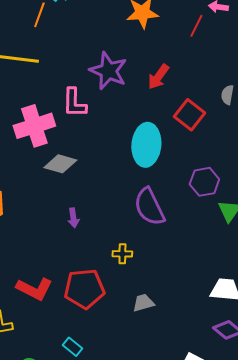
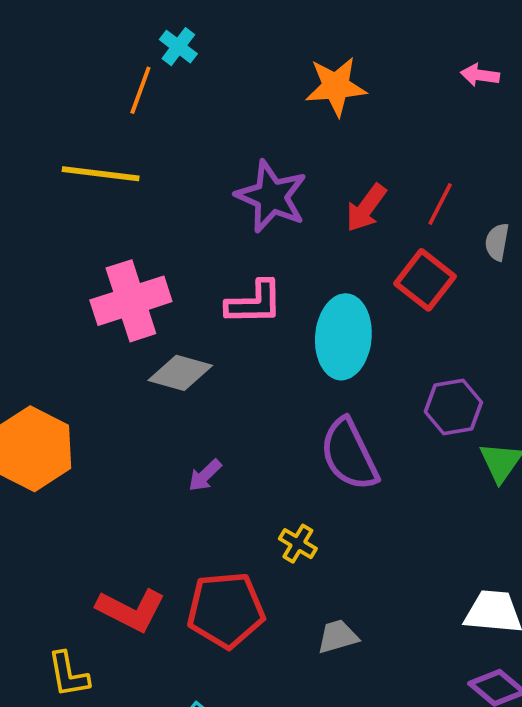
red line: (196, 26) -> (440, 204), moved
pink L-shape: (74, 103) -> (254, 303), moved, turned -92
purple arrow: (73, 218) -> (205, 475), turned 54
yellow cross: (122, 254) -> (298, 544), turned 30

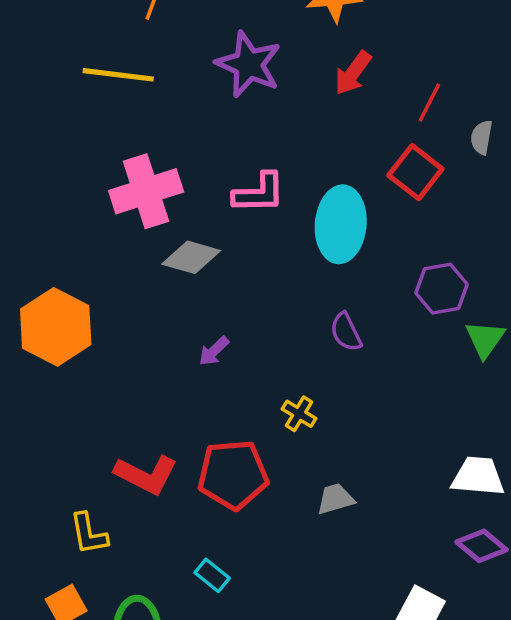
purple star: (271, 196) -> (249, 64), moved
red arrow: (366, 208) -> (353, 73), moved
purple semicircle: (349, 454) -> (346, 332), size x0.6

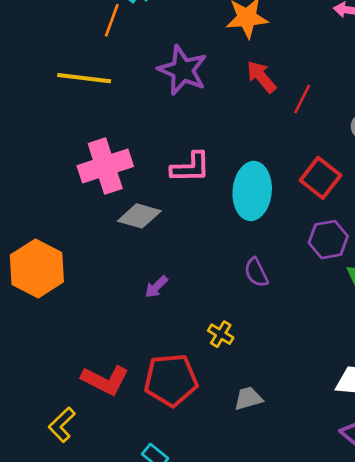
red arrow: (353, 73) -> (261, 77), turned 104
red line: (429, 103) -> (302, 99), moved
red square: (415, 172) -> (320, 178), moved
yellow L-shape: (89, 534) -> (62, 425), turned 56

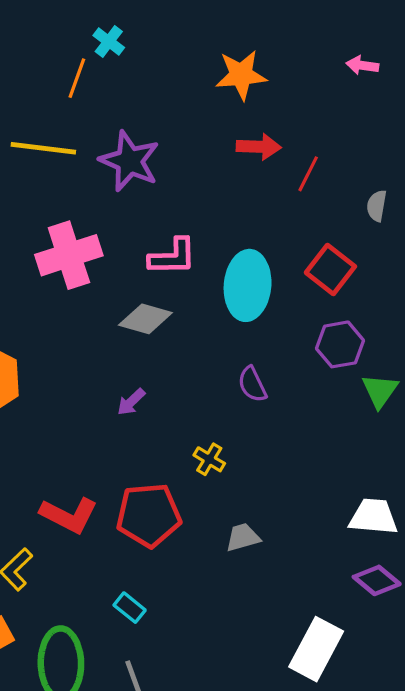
purple star: (183, 70) -> (130, 161), moved
red arrow: (261, 77) -> (259, 147), turned 132
gray diamond: (139, 216) -> (145, 319), moved

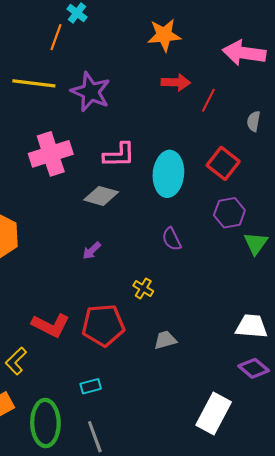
pink arrow: (362, 65) -> (244, 53), moved, size x2.0
cyan rectangle: (130, 608) -> (91, 386), turned -54

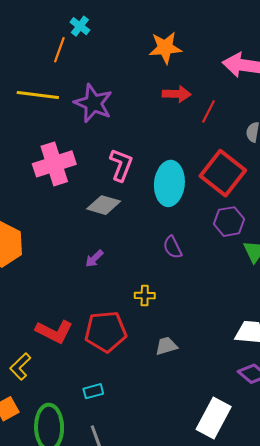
pink L-shape: (119, 155) -> (121, 165), turned -68
red square: (223, 163) -> (223, 173), size x1.4
yellow cross: (143, 288) -> (145, 296), turned -30

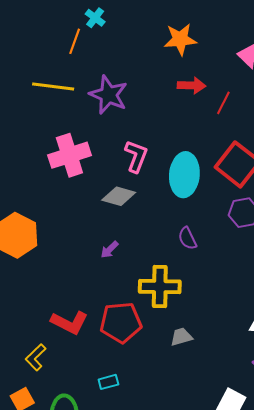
yellow cross: (145, 296) -> (160, 287), size x2.0

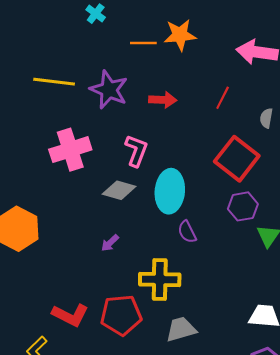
orange line: (75, 41) -> (143, 43), moved, turned 70
red arrow: (192, 85) -> (163, 100), moved
cyan ellipse: (184, 175) -> (170, 191), moved
gray trapezoid: (181, 337) -> (181, 329), size x1.4

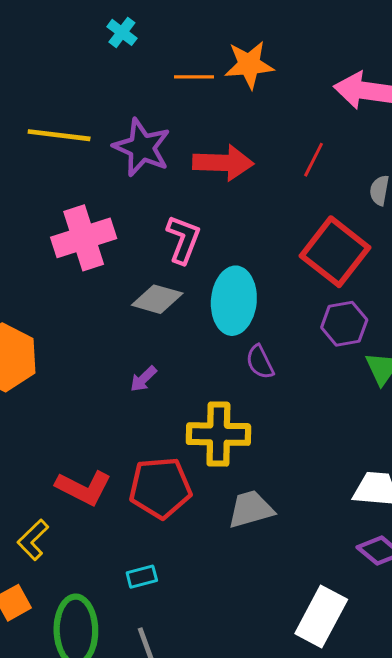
red arrow: (163, 100) -> (223, 163), size x1.4

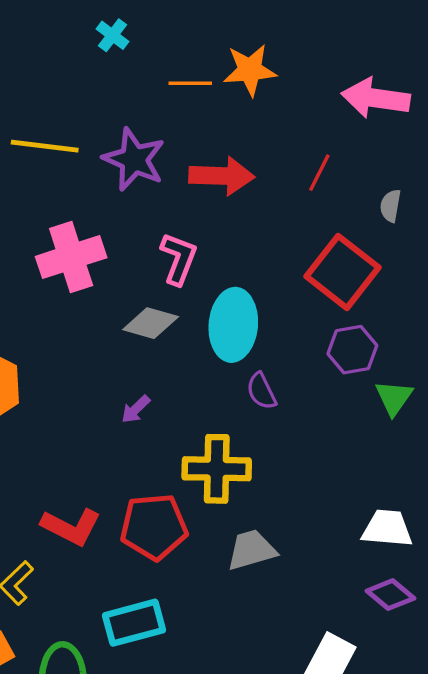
cyan rectangle: (142, 577) -> (134, 623), size x1.8

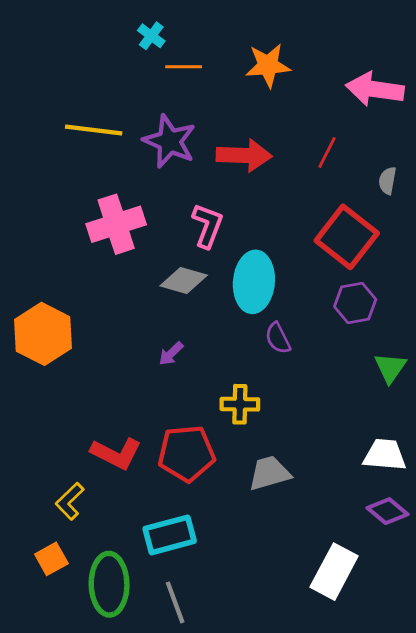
orange line: (190, 83) -> (184, 67), moved
green triangle: (394, 398) -> (390, 368), moved
yellow cross: (217, 469) -> (240, 404), size x0.7

